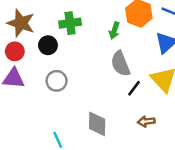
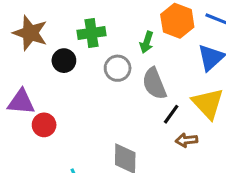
red circle: (15, 51) -> (44, 125), moved
gray circle: (57, 81) -> (118, 68), moved
brown arrow: (146, 121) -> (186, 140), moved

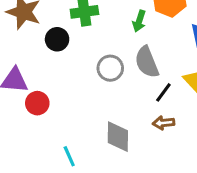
gray circle: (118, 68) -> (110, 68), moved
brown arrow: (186, 140) -> (163, 123), moved

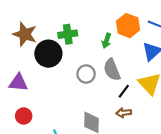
black circle: (57, 39) -> (48, 54), size x1.6
red circle: (37, 103) -> (24, 116), moved

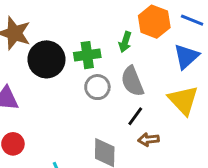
green cross: (68, 34) -> (87, 55), moved
black line: (124, 91) -> (135, 116), moved

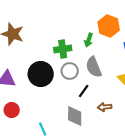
black circle: (46, 59) -> (41, 74), moved
black line: (135, 116) -> (84, 91), moved

